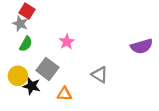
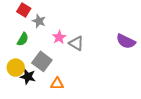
gray star: (20, 24) -> (39, 21), moved
purple semicircle: (142, 46) -> (126, 41), turned 42
gray triangle: (100, 75) -> (76, 43), moved

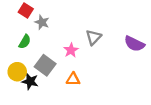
pink star: (59, 37) -> (71, 50), moved
gray triangle: (76, 43) -> (94, 37), moved, turned 42
orange triangle: (57, 84) -> (73, 79), moved

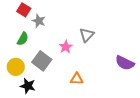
purple semicircle: (134, 44) -> (125, 63), moved
orange triangle: (73, 79) -> (77, 79), moved
black star: (30, 81) -> (28, 86), moved

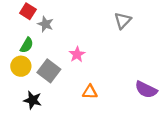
gray triangle: (87, 35) -> (123, 21), moved
purple semicircle: (125, 63) -> (146, 90), moved
yellow circle: (16, 67) -> (21, 66), moved

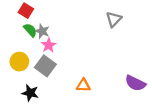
gray star: (45, 24) -> (42, 31), moved
green semicircle: (27, 45) -> (30, 30), moved, turned -72
pink star: (77, 55) -> (49, 45), moved

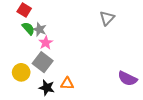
yellow circle: (19, 62) -> (21, 72), moved
orange triangle: (83, 85) -> (67, 84), moved
black star: (30, 93) -> (47, 88), moved

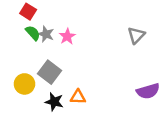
gray triangle: (107, 18) -> (136, 35), moved
pink star: (46, 43) -> (67, 36), moved
purple semicircle: (127, 78) -> (148, 91), turned -42

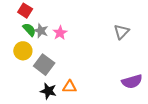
yellow circle: (25, 84) -> (23, 51), moved

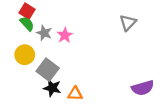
green semicircle: (29, 30) -> (27, 24), moved
gray triangle: (121, 32) -> (128, 23), moved
black star: (48, 91) -> (52, 88), moved

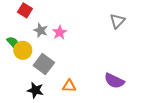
green semicircle: (27, 24) -> (13, 43), moved
black star: (52, 88) -> (35, 90), moved
purple semicircle: (143, 88) -> (114, 81), moved, turned 42

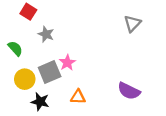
pink star: (60, 32) -> (67, 63), moved
yellow circle: (23, 50) -> (25, 79), moved
gray square: (44, 64) -> (50, 72), turned 30

